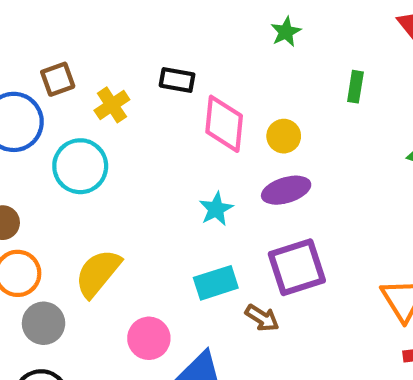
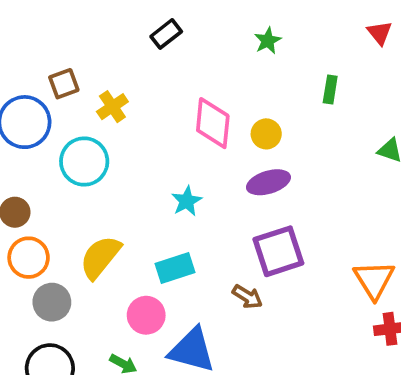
black rectangle: (177, 80) -> (166, 34), moved, turned -48
cyan star: (216, 209) -> (187, 201), moved
cyan rectangle: (216, 283) -> (175, 268), moved

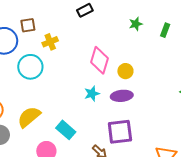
green rectangle: (330, 90) -> (165, 30), moved
cyan star: (187, 201) -> (92, 94), moved
cyan rectangle: (175, 268) -> (66, 130), turned 48

